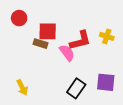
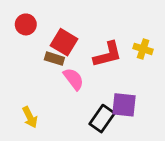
red square: (48, 31) -> (64, 42), turned 30
pink semicircle: (67, 53) -> (74, 79), moved
purple square: (106, 82) -> (124, 105), moved

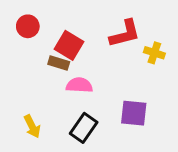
red L-shape: (108, 54) -> (125, 34), moved
pink semicircle: (74, 79) -> (79, 85), turned -50
black rectangle: (102, 119) -> (84, 128), moved

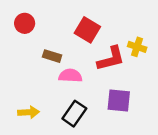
red L-shape: (125, 34) -> (111, 59), moved
red square: (69, 45) -> (87, 30), moved
yellow arrow: (32, 126) -> (29, 112), turned -66

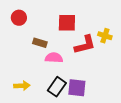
red square: (87, 30) -> (67, 23), turned -30
purple square: (119, 100) -> (77, 88), moved

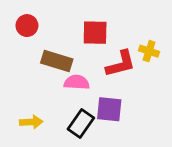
brown rectangle: (40, 43) -> (57, 61), size x1.5
purple square: (77, 88) -> (109, 109), moved

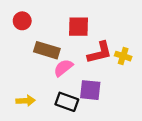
yellow cross: (149, 51) -> (123, 56), moved
pink semicircle: (77, 82) -> (63, 68), turned -42
black rectangle: (81, 123) -> (67, 102), turned 75

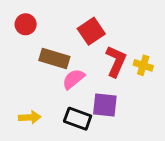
red square: (79, 27) -> (91, 31), turned -35
red L-shape: (100, 53) -> (116, 61), turned -52

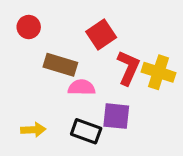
yellow cross: (143, 65) -> (159, 72), size x1.5
pink semicircle: (73, 79) -> (82, 87), turned 40

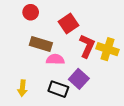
red circle: (29, 27) -> (31, 12), moved
purple square: (116, 116) -> (79, 79), turned 36
yellow arrow: (33, 130) -> (22, 88), turned 98

